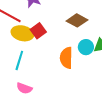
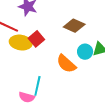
orange semicircle: (66, 58) -> (66, 64), turned -45
cyan line: (19, 60) -> (37, 86), moved

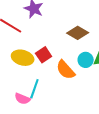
red square: (36, 39) -> (44, 55), moved
yellow ellipse: (21, 43) -> (23, 58), moved

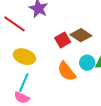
red square: (44, 55) -> (63, 40), moved
cyan line: (34, 89) -> (24, 83), moved

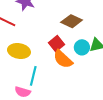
red square: (63, 40) -> (56, 44), moved
cyan line: (24, 83) -> (33, 76), moved

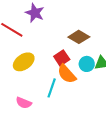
yellow ellipse: (19, 51) -> (24, 62), turned -50
cyan line: (33, 76) -> (52, 88), moved

